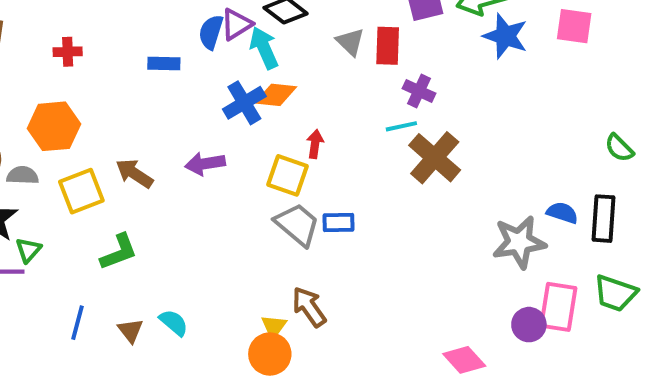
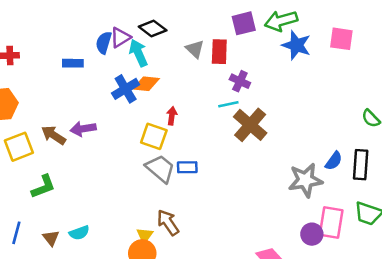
purple arrow: (205, 164) -> (83, 129), moved
blue semicircle: (562, 213) -> (334, 161), turned 108
cyan semicircle: (174, 323) -> (79, 233), turned 120

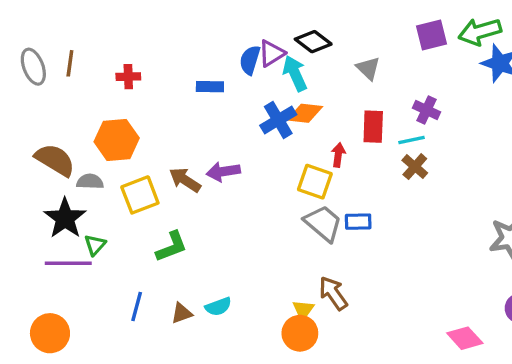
red rectangle: (219, 52) -> (373, 127), moved
brown cross: (250, 125) -> (415, 167), moved, size x0.6
brown triangle: (51, 238) -> (182, 313), turned 48

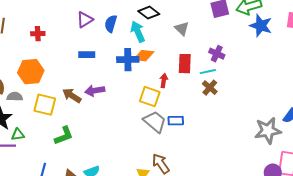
purple triangle: (272, 53) -> (85, 20), moved
blue rectangle: (210, 87) -> (87, 55), moved
blue cross: (278, 120) -> (128, 60), turned 30
yellow square: (140, 195) -> (45, 105), turned 35
green triangle: (95, 245) -> (18, 135), turned 40

